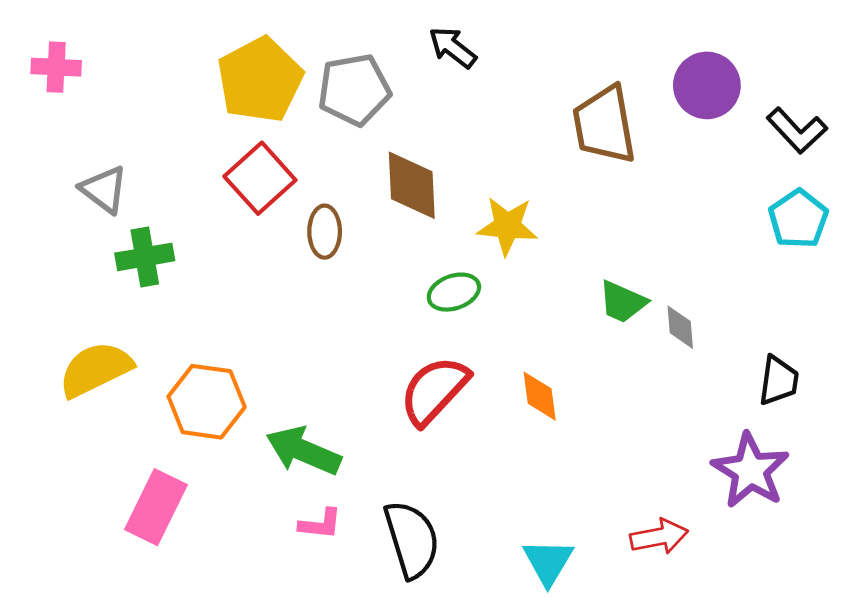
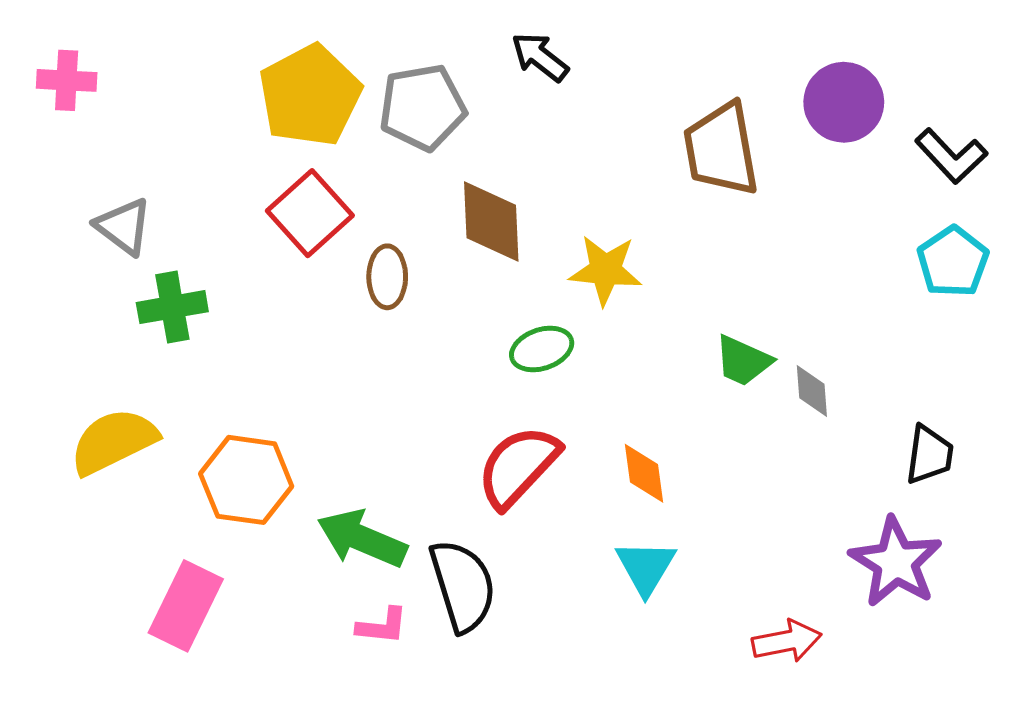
black semicircle: (412, 539) -> (463, 586), moved
cyan triangle: (548, 562) -> (646, 567), moved

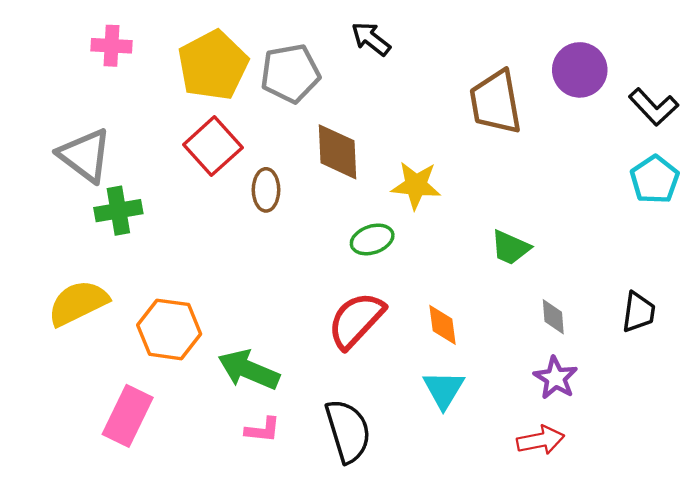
pink cross: (67, 80) -> (111, 46), moved
gray triangle: (124, 226) -> (85, 155), size x1.4
gray diamond: (812, 391) -> (553, 317), moved
purple star: (896, 562) -> (556, 378), moved, size x0.7
black semicircle: (463, 586) -> (348, 431), moved

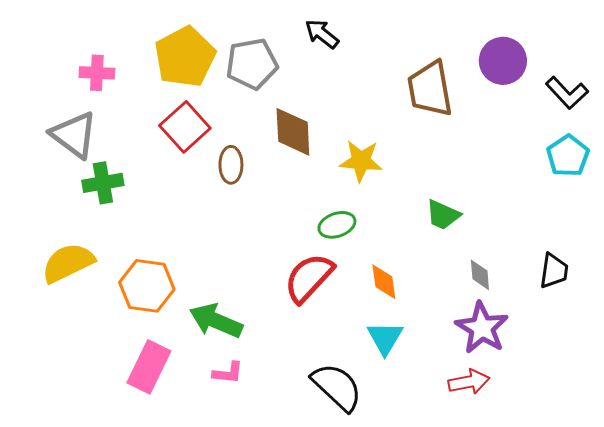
pink cross: (111, 46) -> (97, 73), moved
green ellipse: (372, 239) -> (337, 225), moved
purple star: (556, 378) -> (482, 328), size x1.4
pink rectangle: (128, 416) -> (149, 367), moved
black semicircle: (348, 431) -> (337, 387), moved, turned -30

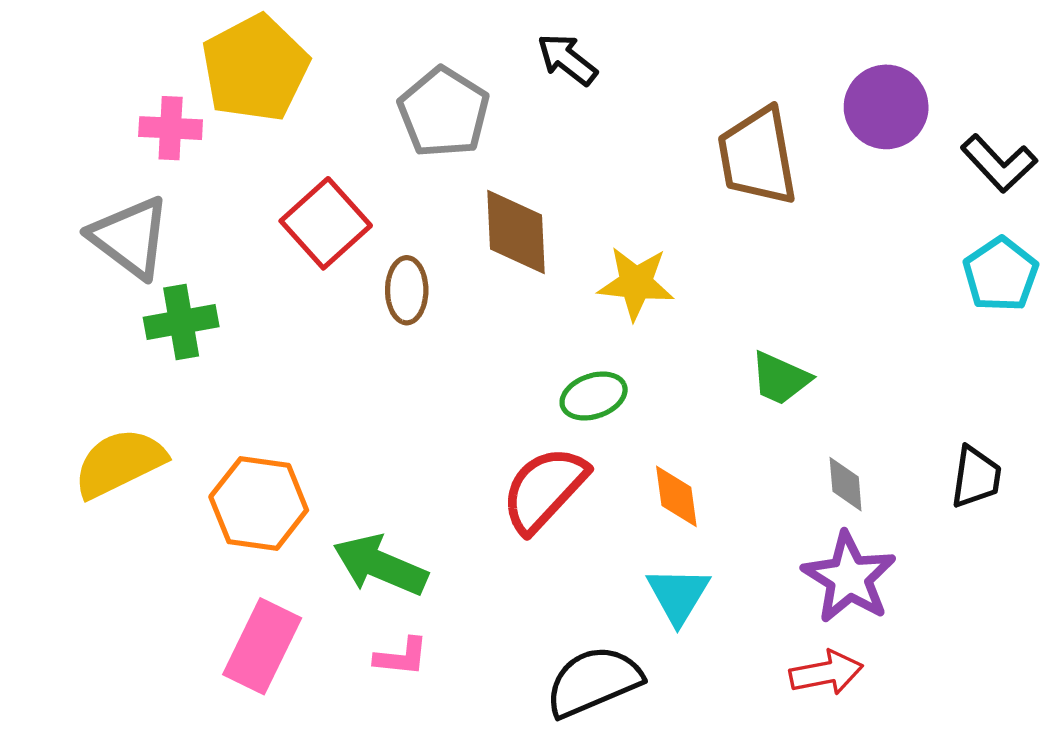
yellow pentagon: (185, 57) -> (255, 68), moved
gray pentagon: (252, 64) -> (444, 112), turned -30
black semicircle: (337, 387) -> (594, 681), turned -66

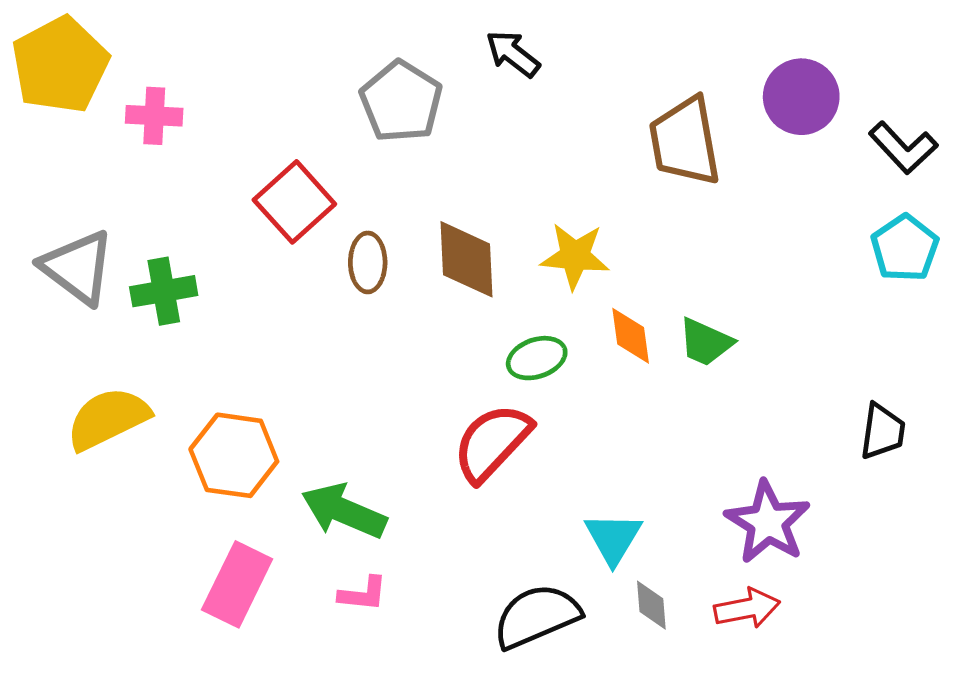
yellow pentagon: (255, 68) -> (60, 65), moved
brown diamond: (516, 232) -> (467, 259), moved
gray triangle: (130, 237) -> (78, 267), moved
gray diamond: (846, 484) -> (651, 605), moved
orange diamond: (676, 496) -> (631, 336), moved

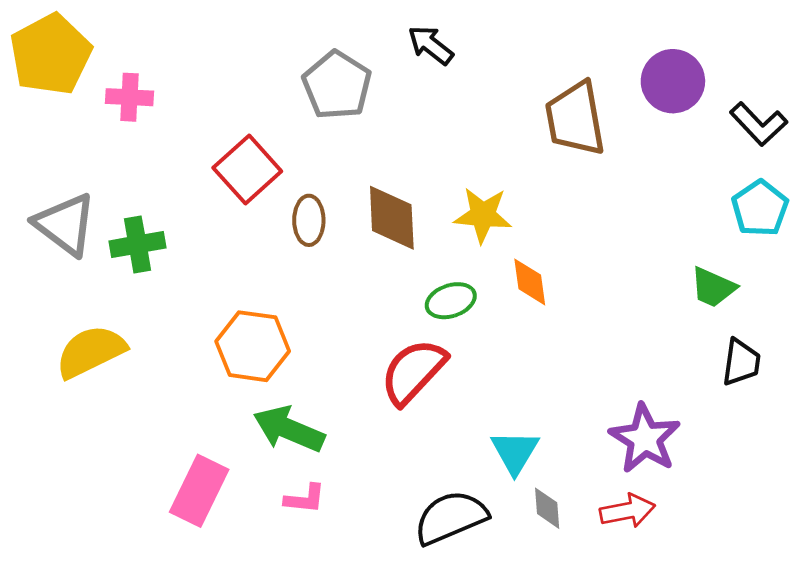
green trapezoid: (706, 342) -> (713, 287), moved
orange hexagon: (234, 455) -> (253, 346), moved

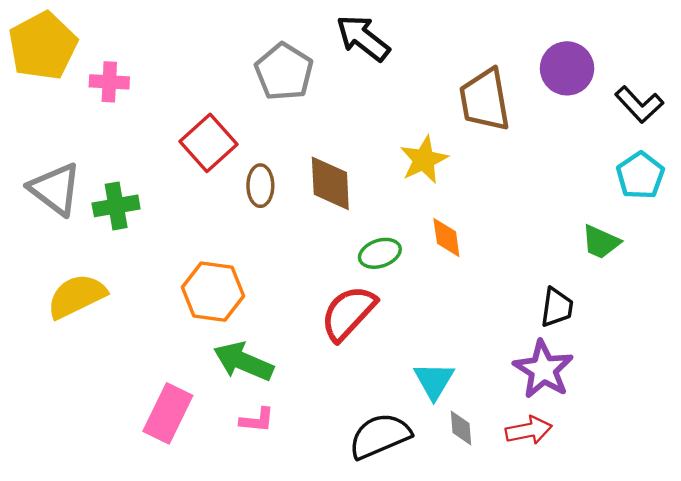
black arrow: (431, 45) -> (363, 38), size x1.4
yellow star: (483, 215) -> (424, 160), moved, turned -30
black trapezoid: (741, 362) -> (557, 307), moved

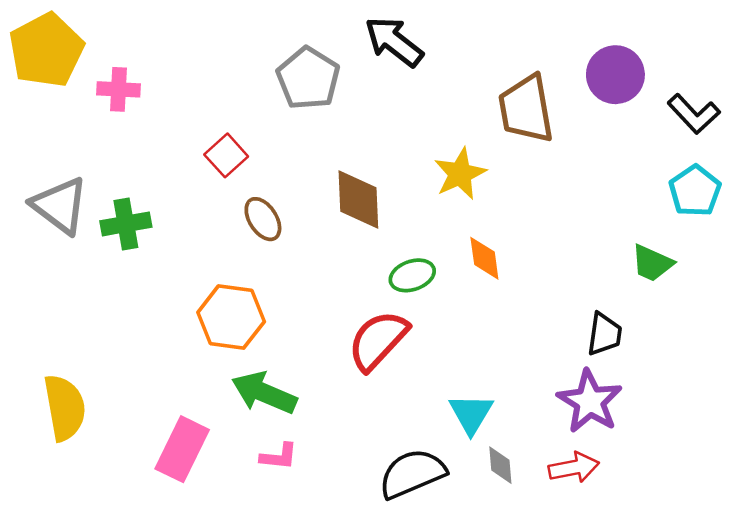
red square: (209, 143) -> (226, 155), size x0.7
brown ellipse: (260, 186) -> (263, 219), moved, turned -33
yellow semicircle: (77, 296) -> (65, 408), moved, turned 106

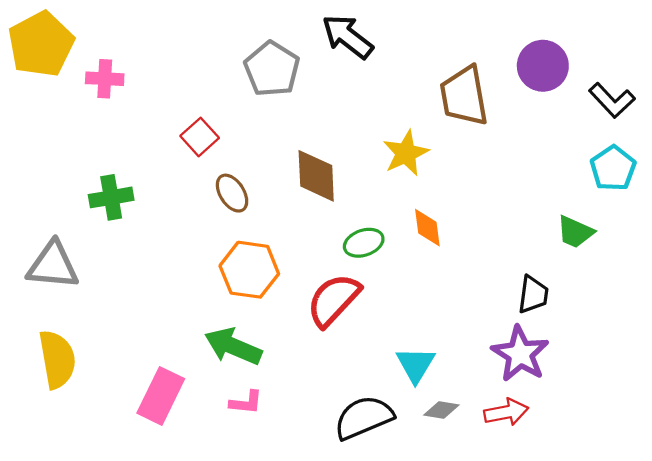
gray triangle: (60, 206) -> (53, 265), moved, turned -32
orange hexagon: (231, 317) -> (249, 270), moved
gray diamond: (500, 465) -> (441, 410), turned -76

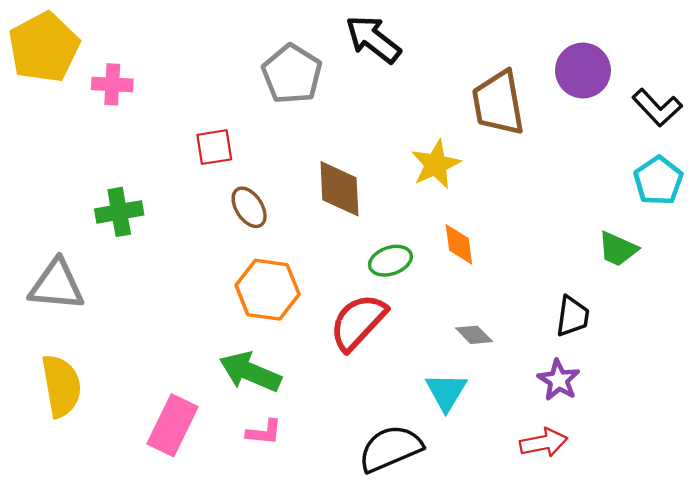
red square: (200, 137) -> (214, 147), turned 33
purple star: (520, 354) -> (559, 380), size x0.7
gray diamond: (441, 410) -> (474, 335), moved, turned 36

